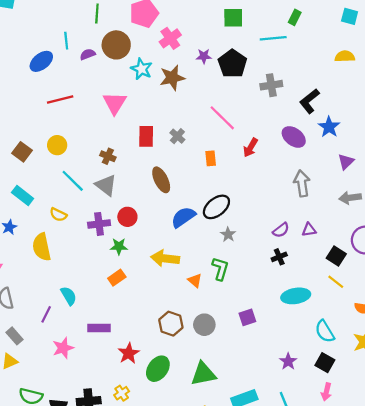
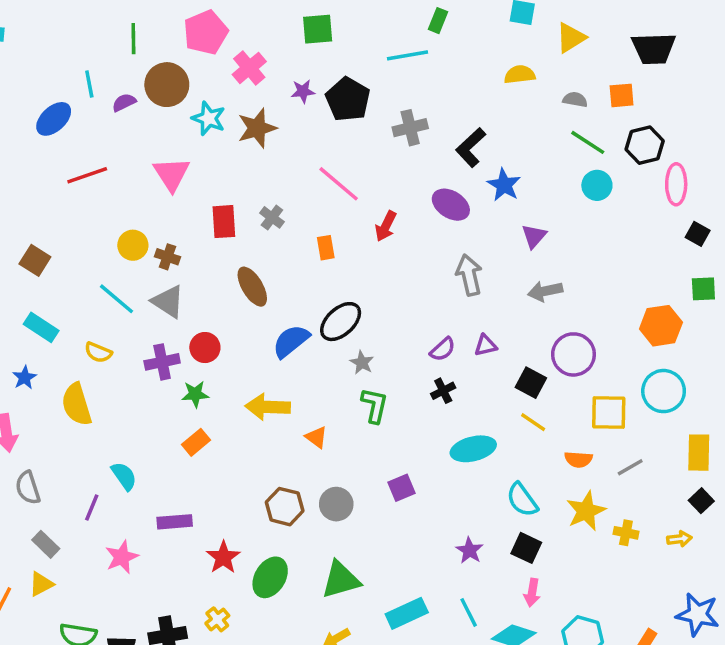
green square: (233, 18) -> (318, 29), moved
yellow circle: (57, 145) -> (133, 245), moved
green L-shape: (220, 269) -> (374, 405), moved

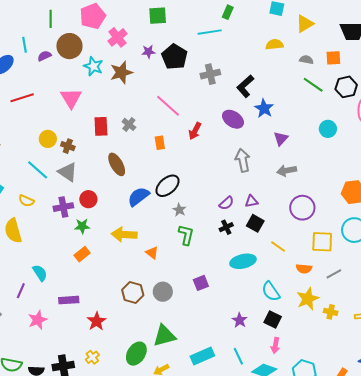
cyan circle: (597, 185) -> (328, 129), moved
black square: (531, 383) -> (255, 223), moved
green ellipse: (270, 577) -> (136, 354), moved

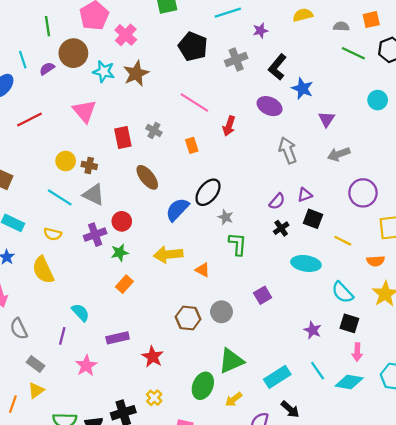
purple star: (148, 52) -> (260, 31), moved
cyan ellipse: (243, 261) -> (306, 263), turned 30

